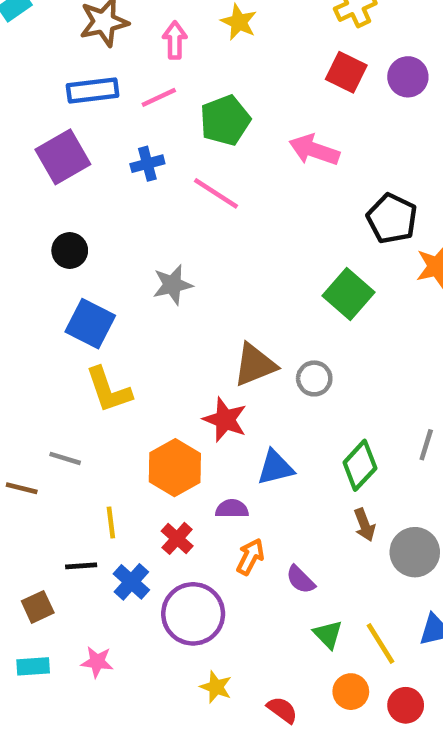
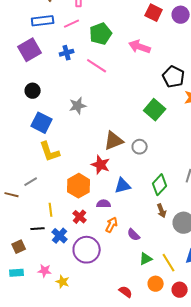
gray line: (65, 458) -> (31, 182), turned -48
green triangle: (328, 634) -> (146, 259), turned 48
yellow star: (216, 687) -> (63, 282), moved

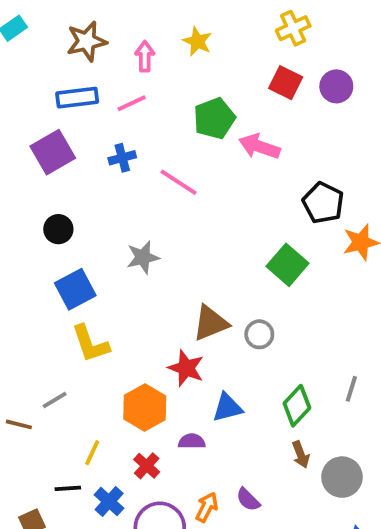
green pentagon: (101, 34) -> (214, 118), moved
blue square: (42, 123) -> (75, 289), turned 35
yellow line: (51, 210) -> (92, 453), turned 32
orange arrow: (112, 225) -> (207, 507), moved

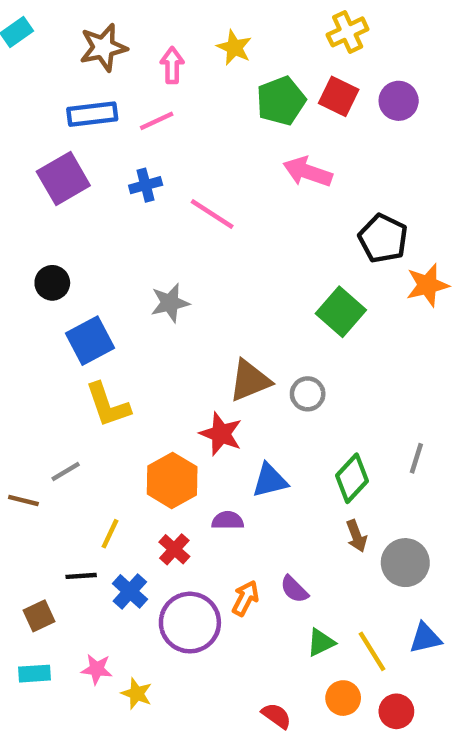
green pentagon: (214, 118) -> (281, 101), moved
black circle: (58, 229) -> (52, 283), moved

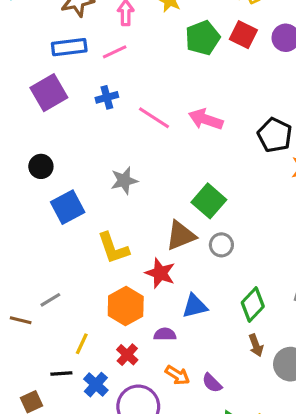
pink arrow: (308, 172) -> (206, 119), moved
green square: (341, 312) -> (209, 201), moved
yellow L-shape: (108, 405) -> (113, 248), moved
orange arrow: (245, 598) -> (177, 375), moved, turned 95

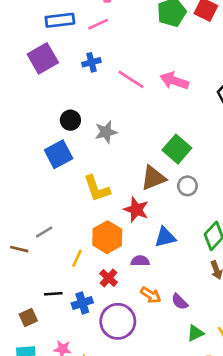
black circle: (41, 166) -> (70, 120), moved
yellow line: (82, 344) -> (77, 258), moved
blue cross: (96, 385) -> (82, 303), turned 30

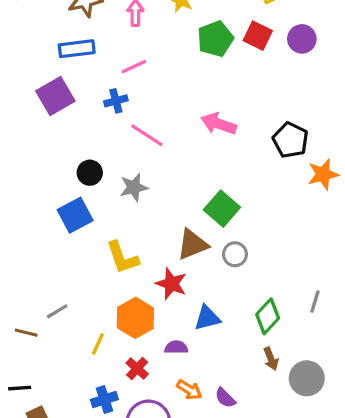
pink line: (98, 24) -> (134, 67), moved
pink line: (131, 79) -> (147, 135), moved
black line: (53, 294) -> (20, 388), moved

